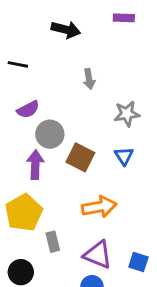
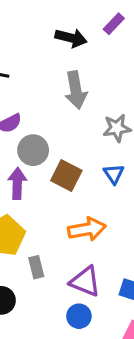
purple rectangle: (124, 18) -> (114, 24), turned -48
black arrow: (66, 30) -> (71, 38), moved
gray arrow: (89, 79) -> (76, 90), size x1.6

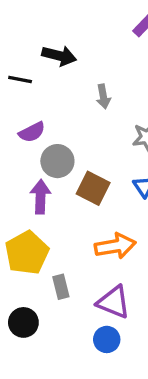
black arrow: (71, 38) -> (59, 56), moved
gray arrow: (76, 90) -> (103, 96), size x0.6

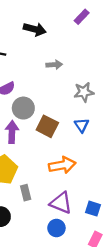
black arrow: (59, 56) -> (35, 29), moved
gray arrow: (103, 96) -> (54, 65), turned -84

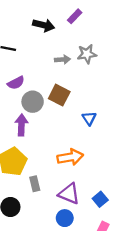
purple rectangle: (82, 17) -> (75, 16), moved
gray star: (84, 92) -> (87, 54), moved
brown square: (47, 126) -> (59, 95), moved
blue square: (93, 209) -> (100, 199), turned 32

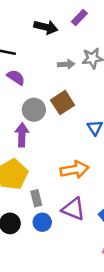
purple semicircle: (16, 83) -> (16, 77), moved, turned -119
brown square: (59, 95) -> (63, 103), turned 30
blue circle: (65, 218) -> (42, 222), moved

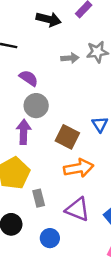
purple semicircle: (16, 77) -> (29, 78), moved
brown square: (63, 103) -> (67, 137), moved, turned -30
blue circle: (42, 222) -> (50, 238), moved

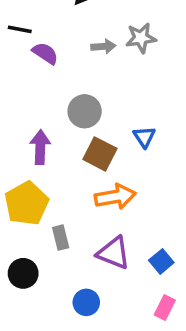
purple semicircle: (29, 78) -> (45, 53), moved
gray circle: (36, 106) -> (85, 111), moved
blue circle: (50, 238) -> (86, 302), moved

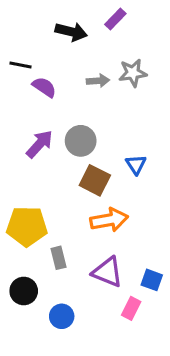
purple arrow: (40, 147) -> (40, 144), moved, turned 40
yellow pentagon: (27, 203) -> (27, 226), turned 30
blue square: (161, 261) -> (152, 280), turned -30
blue circle: (86, 302) -> (62, 316), moved
pink rectangle: (165, 307) -> (131, 308), moved

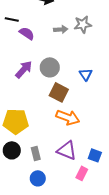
blue triangle: (136, 165) -> (86, 74), moved
orange arrow: (109, 220) -> (68, 117), turned 30
gray rectangle: (58, 258) -> (36, 153), moved
black circle: (24, 291) -> (12, 150), moved

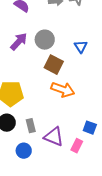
purple triangle: (67, 150) -> (54, 137), moved
blue circle: (38, 178) -> (24, 151), moved

